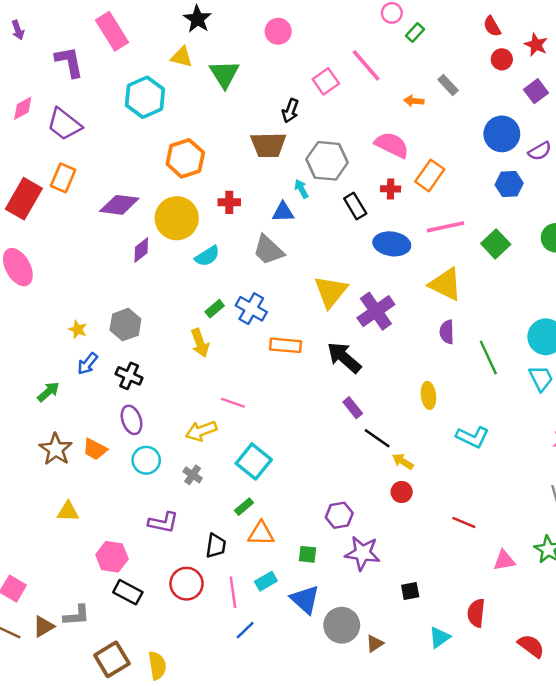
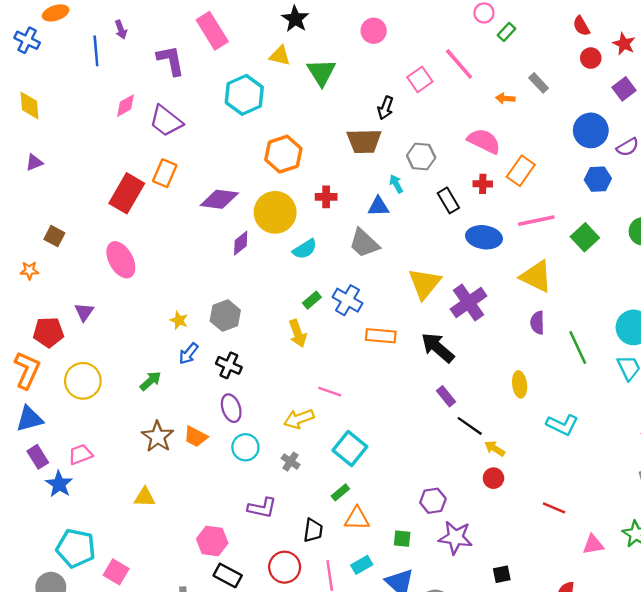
gray hexagon: (327, 161) -> (421, 157), size x0.7
yellow triangle: (68, 512) -> (145, 497), moved

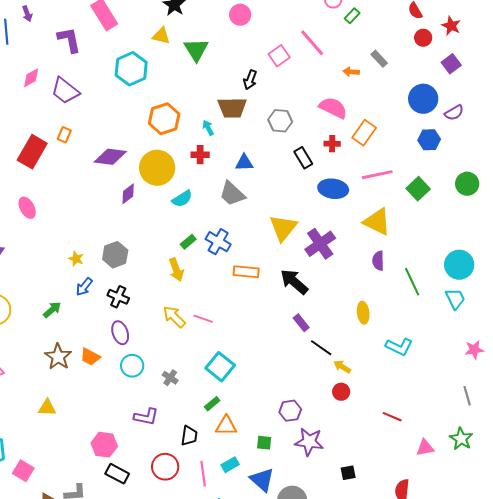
orange rectangle: (165, 173) -> (64, 135), size x0.7
cyan arrow: (396, 184) -> (208, 128), moved
pink ellipse: (121, 260) -> (27, 208), size x0.7
yellow arrow: (299, 419) -> (174, 317), moved, turned 65

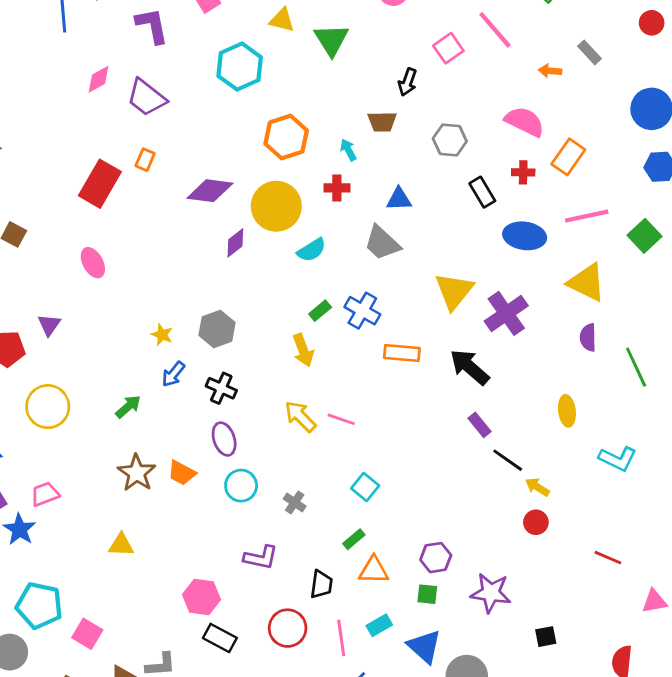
brown trapezoid: (232, 108) -> (382, 122), size x0.7
cyan square: (220, 367) -> (365, 487), size x0.7
purple hexagon: (290, 411) -> (436, 558), moved

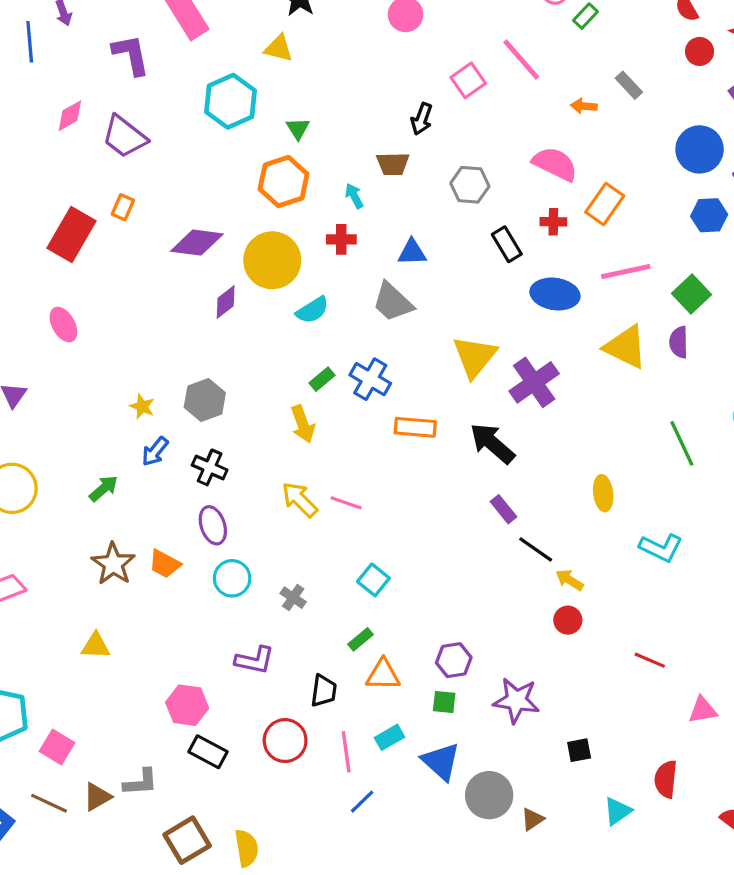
green triangle: (331, 40) -> (298, 129), moved, size x0.6
purple semicircle: (588, 337) -> (679, 342), moved

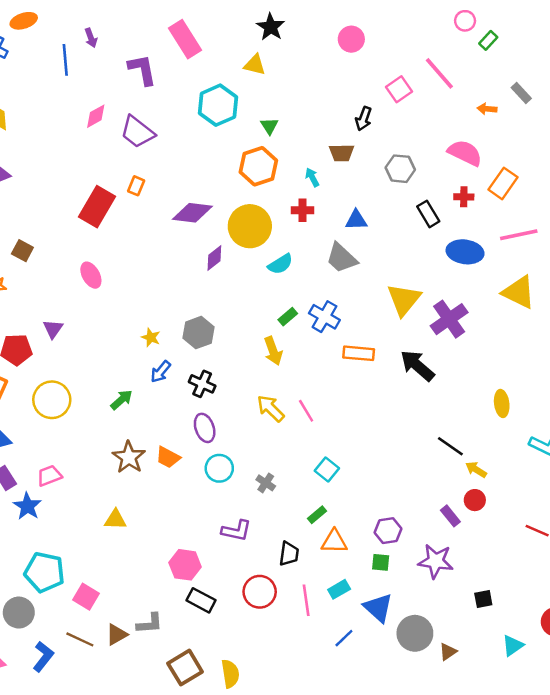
pink line: (346, 503) -> (306, 411), turned 40
purple rectangle: (504, 509) -> (450, 516), moved
blue line: (362, 802) -> (344, 638), moved

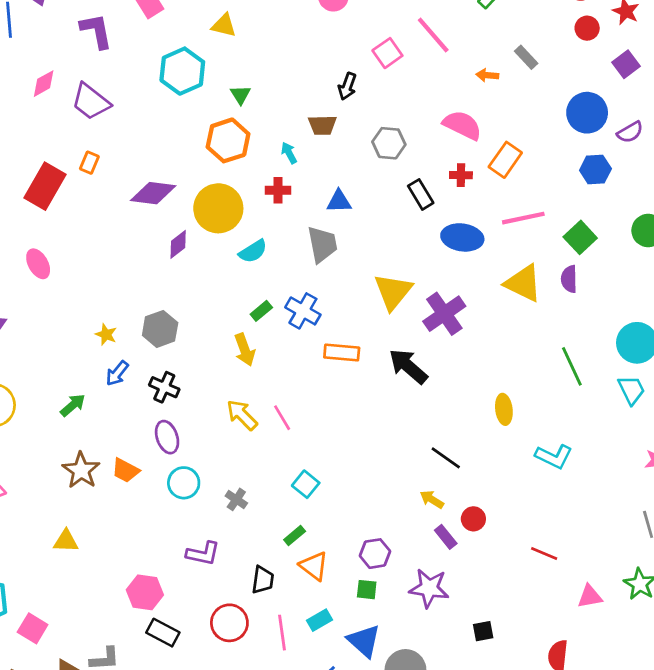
gray trapezoid: (342, 258) -> (322, 244), turned -144
yellow arrow: (476, 469) -> (432, 499), moved
orange triangle: (334, 542) -> (314, 566), turned 36

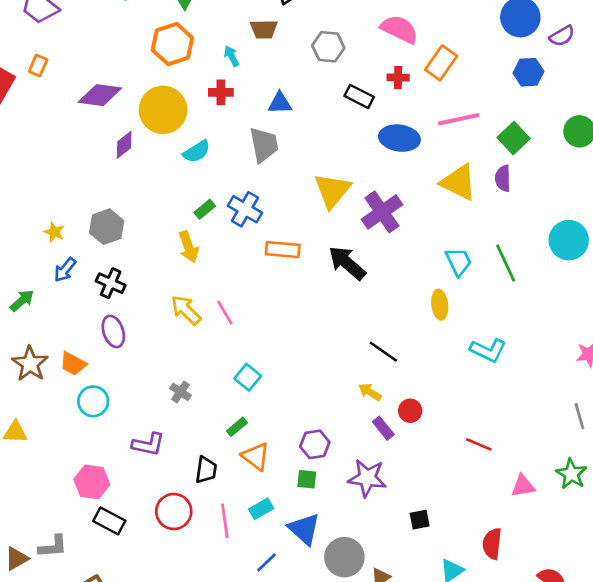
black rectangle: (421, 194) -> (359, 96), turned -32
cyan trapezoid: (631, 390) -> (459, 262), moved
cyan circle: (184, 483) -> (93, 401), moved

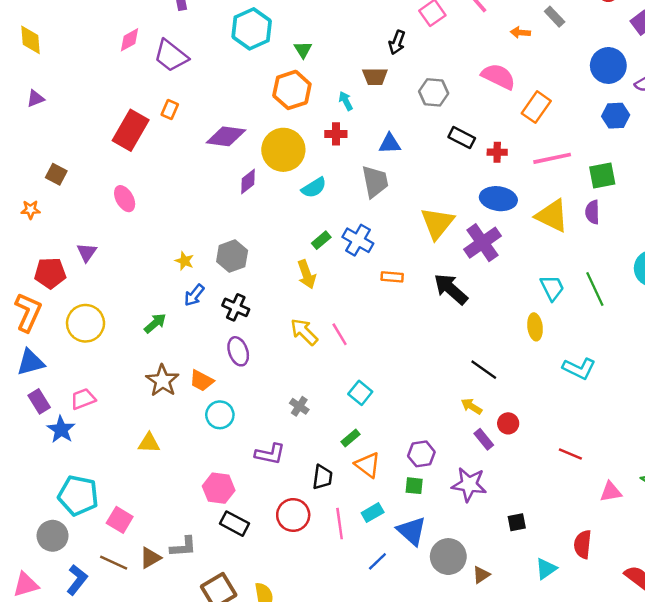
red cross: (398, 78) -> (497, 152), moved
blue ellipse: (399, 138) -> (498, 199), moved
green square: (514, 138) -> (602, 175), turned 32
orange rectangle: (283, 250) -> (392, 277), size x0.7

